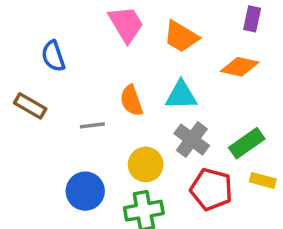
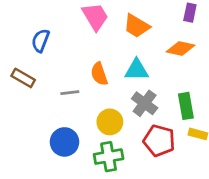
blue semicircle: (53, 56) -> (40, 41), turned 40
green rectangle: (247, 143) -> (186, 106), turned -65

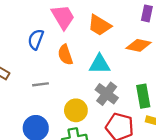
blue semicircle: (40, 41) -> (36, 39), moved
orange semicircle: (99, 74) -> (65, 55), moved

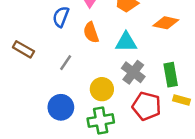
gray line: (40, 84) -> (66, 63), turned -49

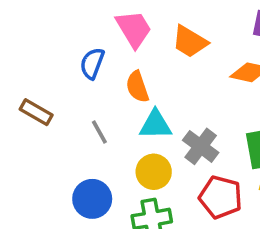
cyan triangle: (126, 42) -> (155, 125), moved
gray line: (66, 63) -> (99, 132), turned -63

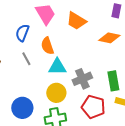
gray line: (99, 132) -> (26, 59), moved
gray cross: (201, 146) -> (82, 79), turned 30

